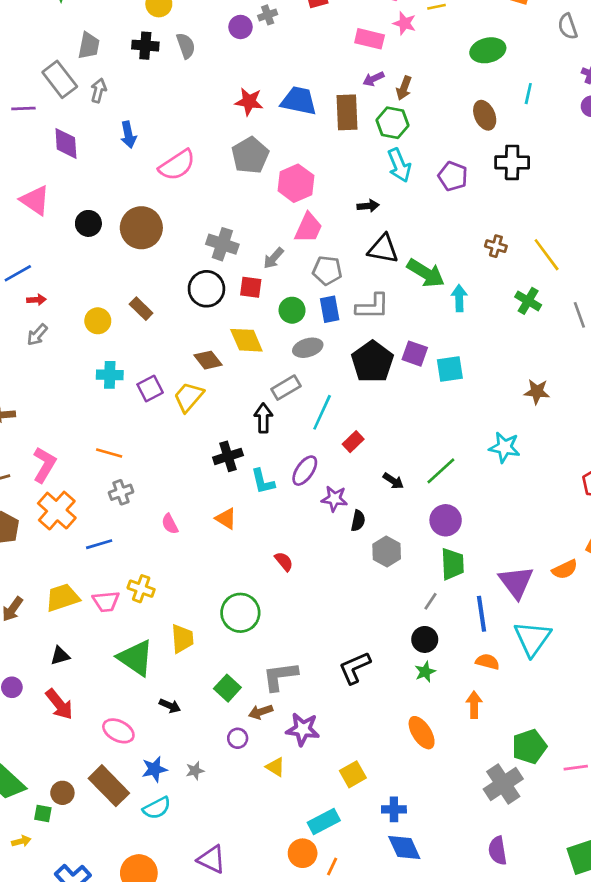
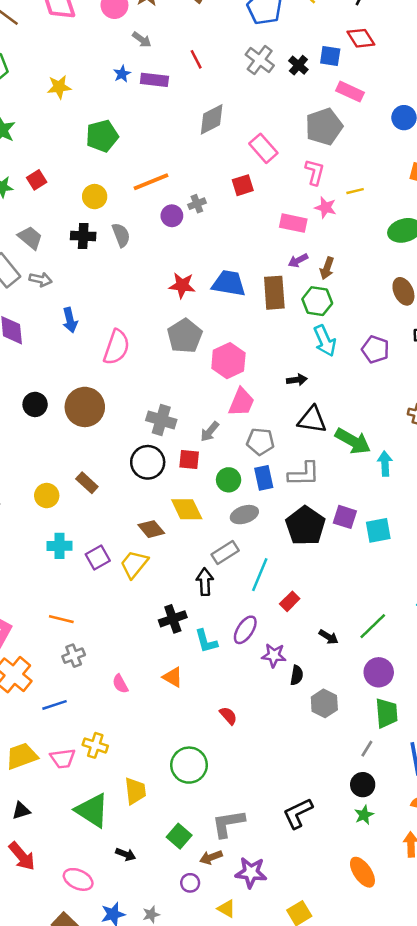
gray trapezoid: (89, 46) -> (30, 238), turned -60
gray arrow: (99, 90) -> (41, 280), turned 90
pink semicircle: (177, 165) -> (116, 347), turned -36

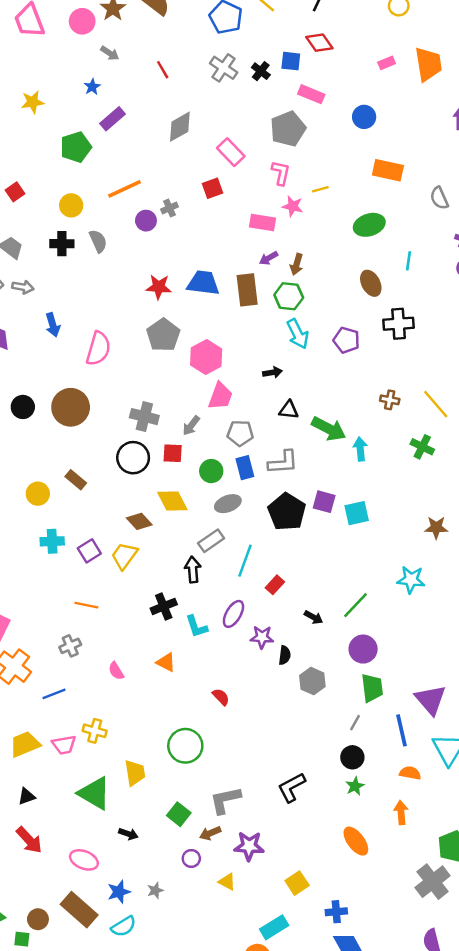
purple rectangle: (154, 80) -> (112, 119), moved, turned -45
black triangle: (312, 420) -> (289, 410), size x0.7
orange line: (61, 619) -> (86, 605), moved

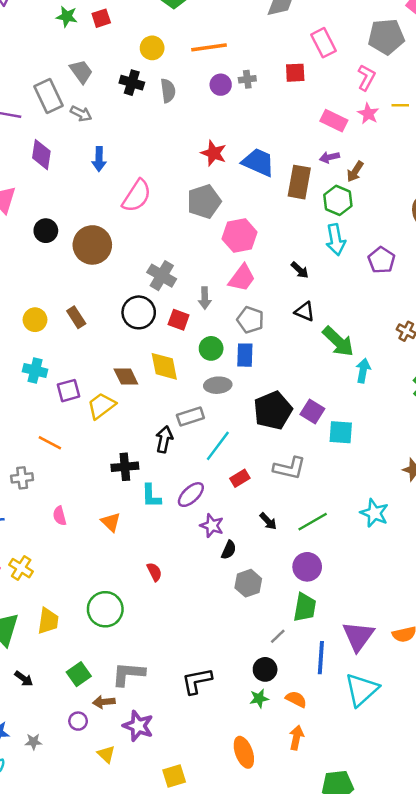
black arrow: (272, 372) -> (300, 270), turned 36
gray arrow: (191, 426) -> (205, 298), turned -55
gray L-shape: (283, 462) -> (289, 468), moved
orange semicircle: (410, 773) -> (296, 699), moved

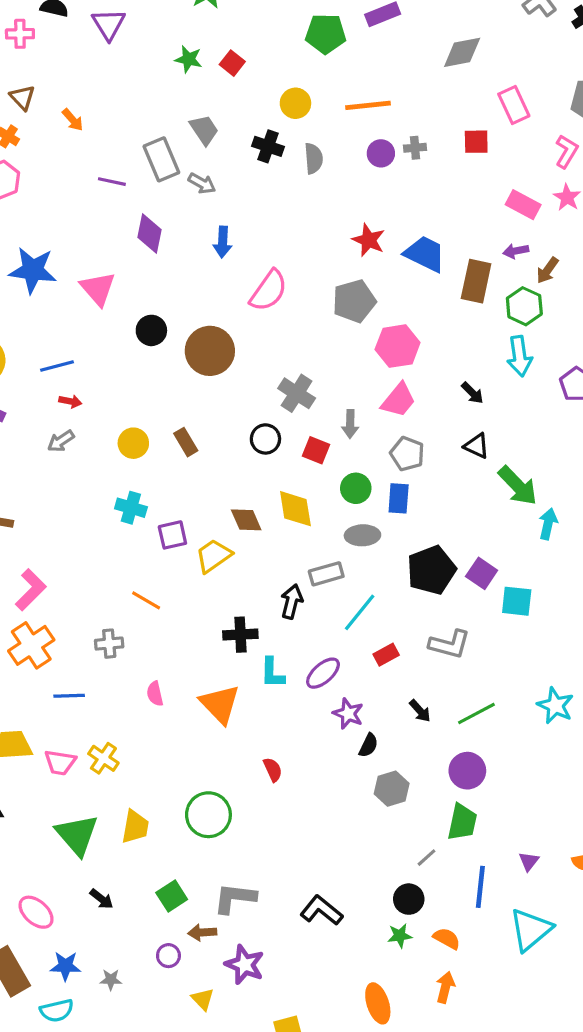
red square: (101, 18) -> (232, 63), turned -36
black circle: (139, 312) -> (265, 439), size x0.7
orange triangle: (111, 522) -> (220, 704), size x1.6
purple triangle: (358, 636) -> (529, 861), size x0.5
black L-shape: (197, 681) -> (321, 910), turned 48

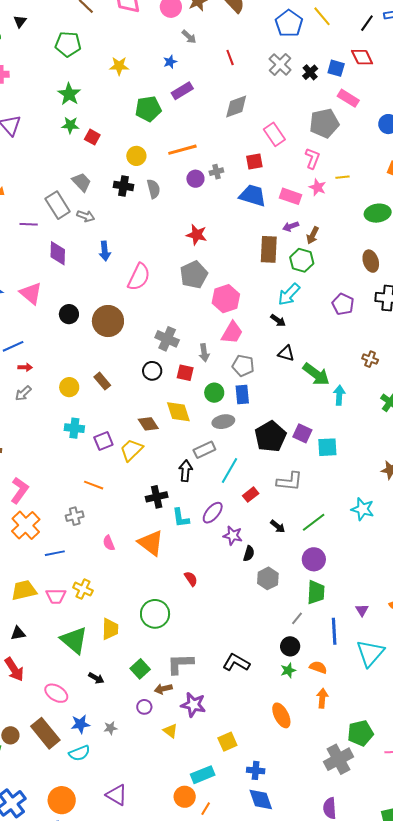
green star: (188, 59) -> (70, 125), moved
blue trapezoid: (425, 254) -> (253, 196), moved
cyan arrow: (519, 356) -> (289, 294), moved, turned 60

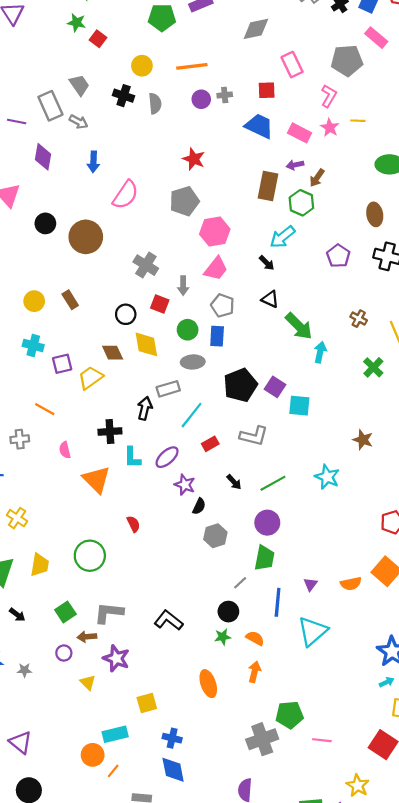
black circle: (152, 371) -> (126, 314), moved
pink semicircle: (109, 543) -> (65, 450), moved

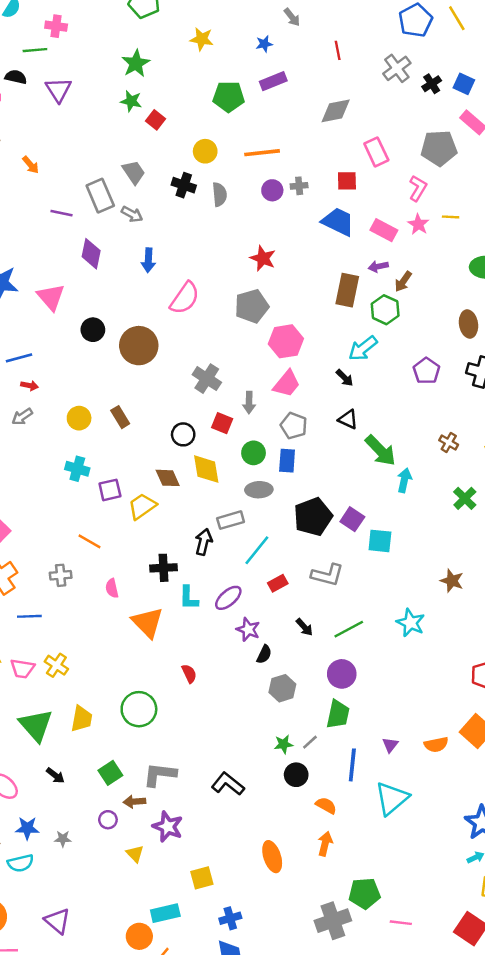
green star: (223, 637) -> (284, 744), moved
blue cross: (172, 738) -> (230, 918), turned -30

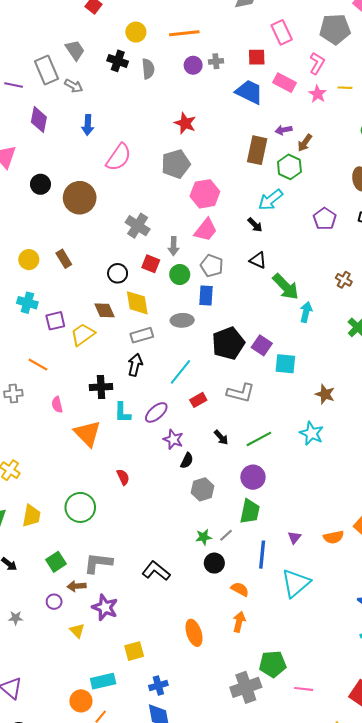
pink rectangle: (384, 230) -> (284, 83), moved
green circle: (254, 453) -> (180, 275), moved
gray rectangle: (231, 520) -> (142, 335), moved
brown star: (452, 581) -> (325, 394), moved

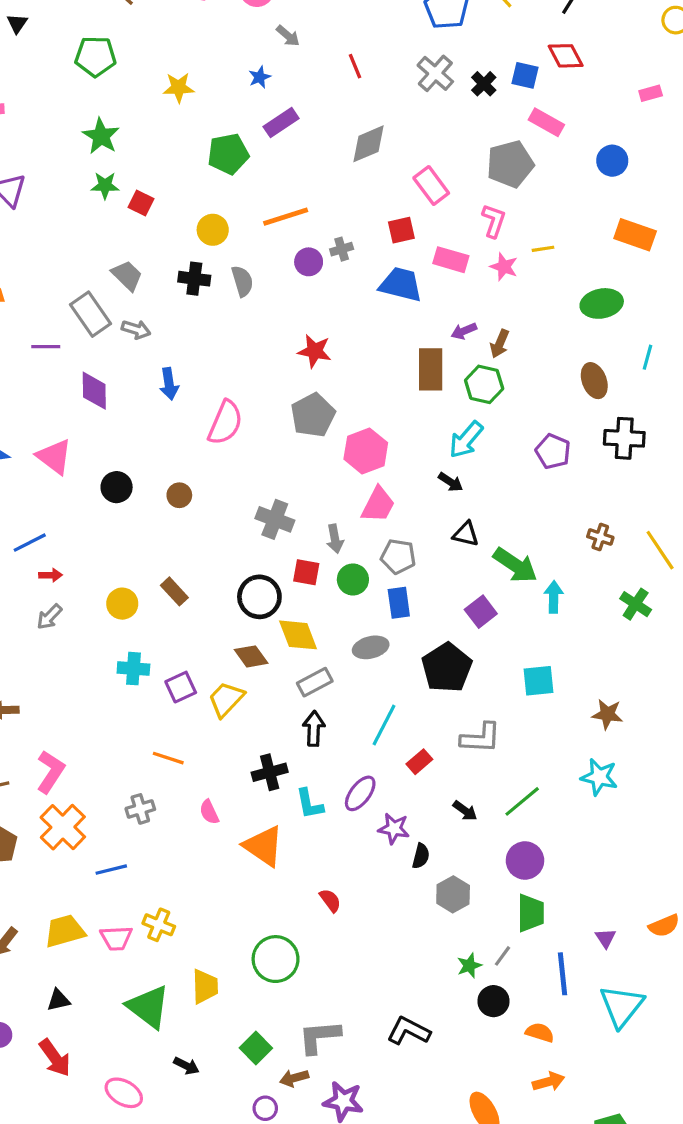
brown circle: (80, 198) -> (179, 495), size x0.5
black circle: (118, 273) -> (259, 597), size x1.4
purple square: (262, 345) -> (481, 612), moved, turned 30
orange arrow: (239, 622) -> (549, 1082), turned 72

